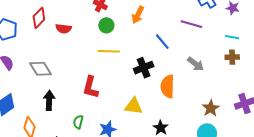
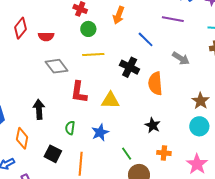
black cross: (144, 68) -> (130, 67), turned -36
gray diamond: (41, 69) -> (57, 66), moved
yellow triangle: (134, 106) -> (110, 100), moved

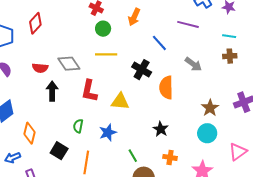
red semicircle: (46, 36) -> (40, 68), moved
black arrow: (39, 109) -> (52, 91), moved

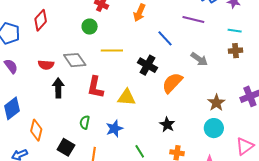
green circle: (103, 29) -> (90, 27), moved
orange semicircle: (166, 88) -> (172, 83), turned 45

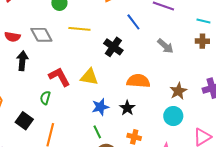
orange semicircle: (172, 83) -> (138, 81), moved, turned 45
red L-shape: (95, 87) -> (59, 77), moved, turned 135
blue star: (114, 129) -> (100, 107), moved

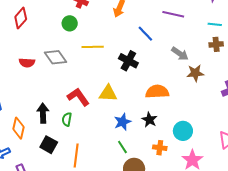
black arrow: (22, 61) -> (43, 113), moved
brown star: (178, 91) -> (195, 73), moved, turned 30
cyan circle: (173, 116) -> (183, 131), moved

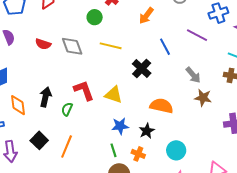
orange diamond: (19, 128) -> (18, 105), turned -35
black square: (49, 145) -> (39, 140), moved
orange cross: (160, 148) -> (138, 154), moved

